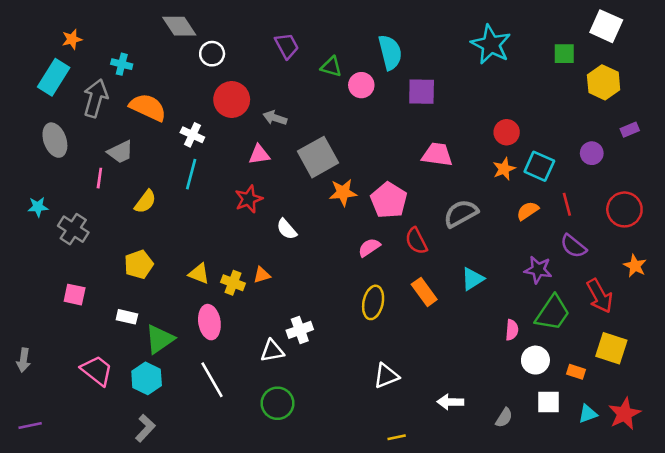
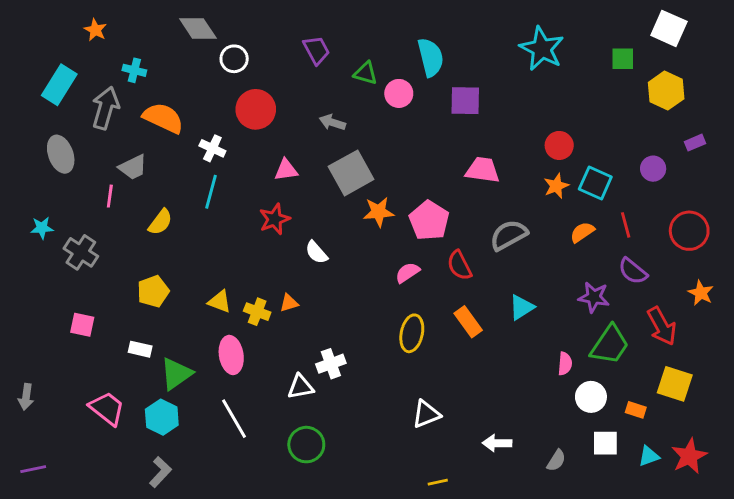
orange star: (72, 39) -> (95, 30), moved, turned -30
gray arrow: (275, 118) -> (332, 122), moved

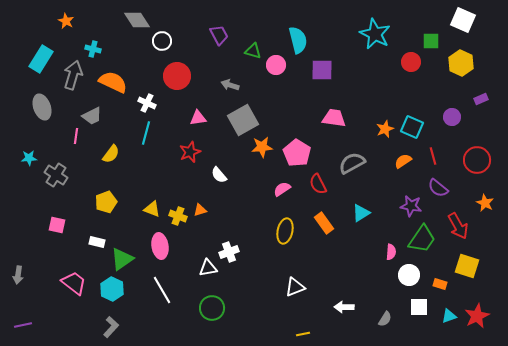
red circle: (559, 145) -> (411, 62), moved

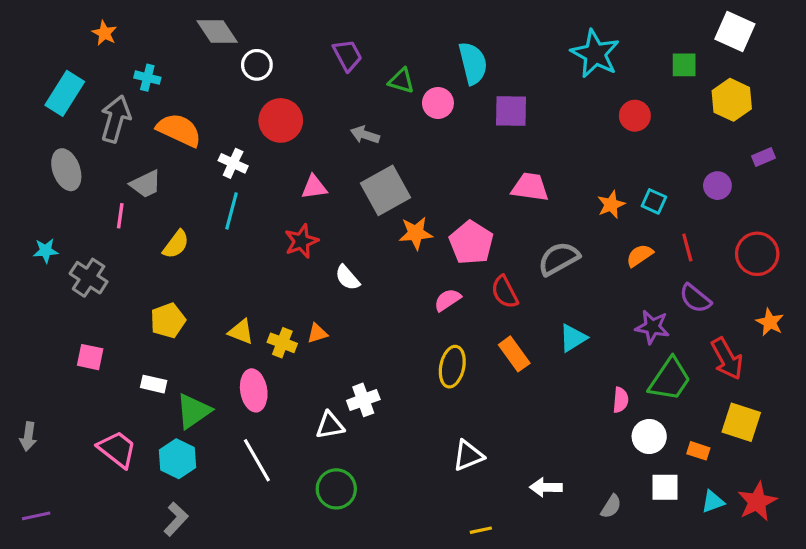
red circle: (411, 62) -> (635, 116), moved
cyan square: (412, 127) -> (654, 201), size x0.7

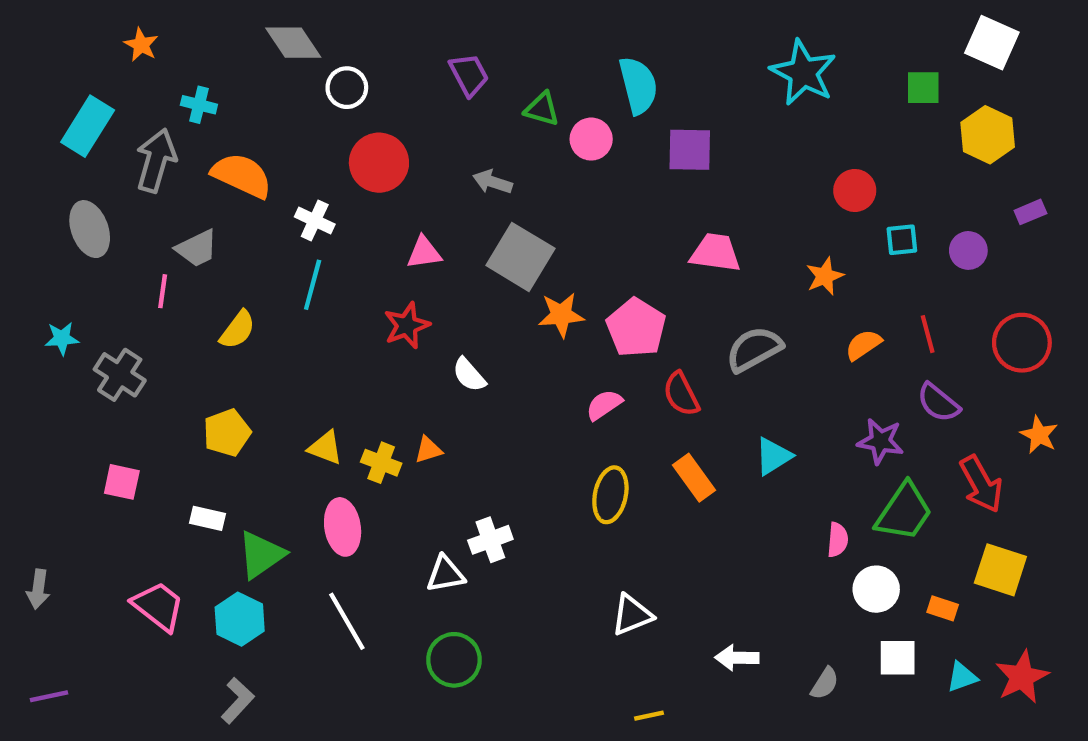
red circle: (635, 116) -> (855, 190), moved
gray square: (386, 190) -> (520, 257), turned -30
cyan square: (654, 201) -> (902, 240), moved, turned -30

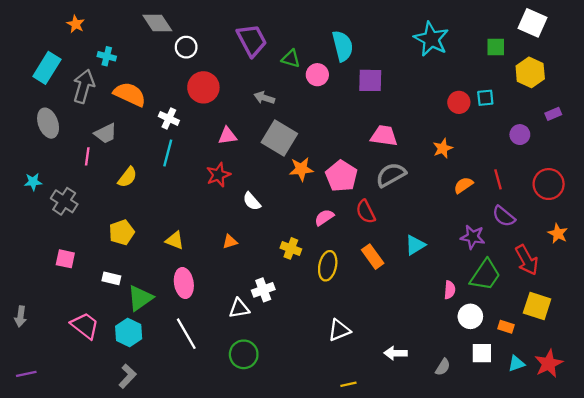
purple trapezoid: (469, 75) -> (252, 40), size x1.4
cyan square: (902, 240) -> (485, 98), moved
gray semicircle: (754, 349) -> (391, 175), moved
yellow cross: (381, 463) -> (291, 248), moved

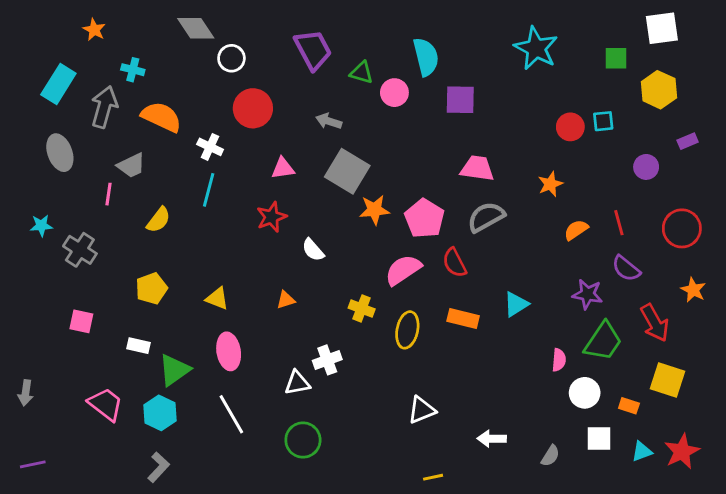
white square: (532, 23) -> (662, 28), turned -32
pink semicircle: (324, 217) -> (403, 270), size x1.5
orange rectangle: (373, 257) -> (463, 318), turned -40

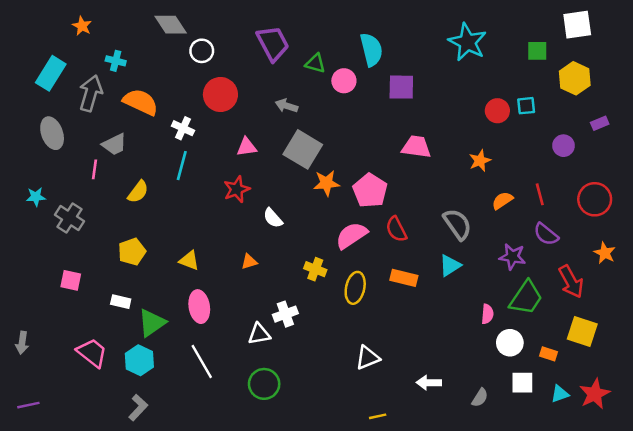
gray semicircle: (486, 217) -> (457, 224), moved, turned 84

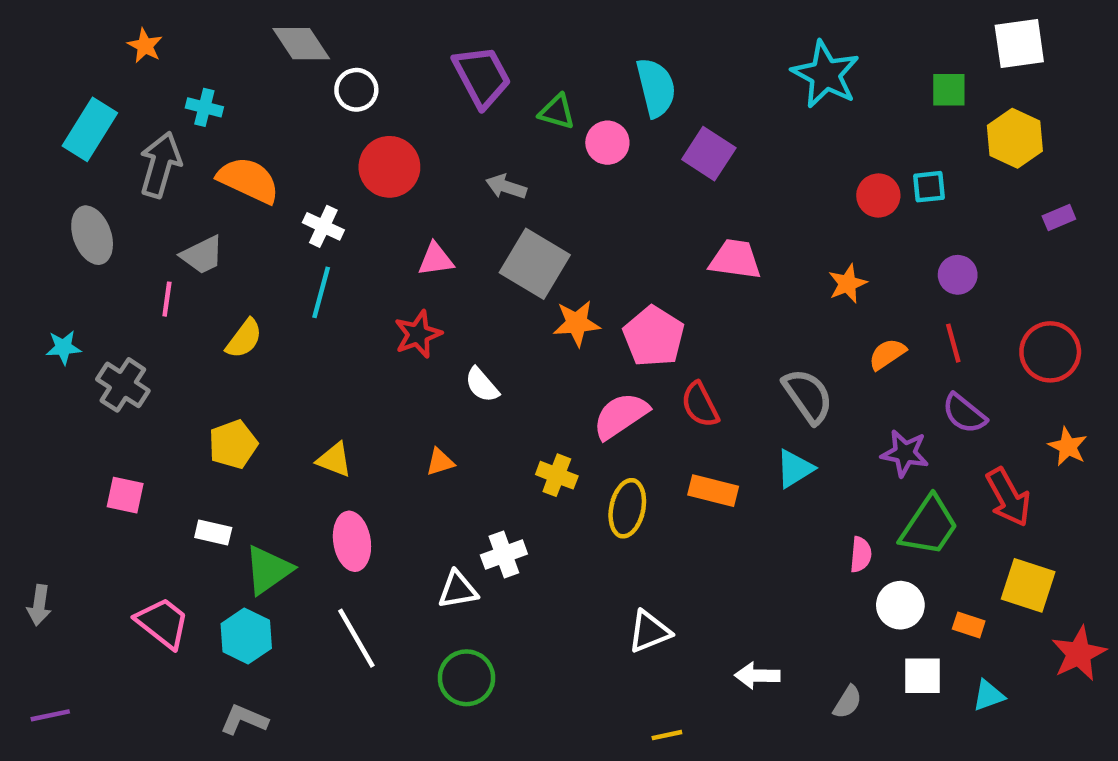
purple square: (401, 87) -> (709, 154), turned 32
purple circle: (563, 146) -> (958, 275), moved
red star: (595, 394) -> (1079, 654), moved
gray L-shape: (138, 408) -> (244, 720), turned -110

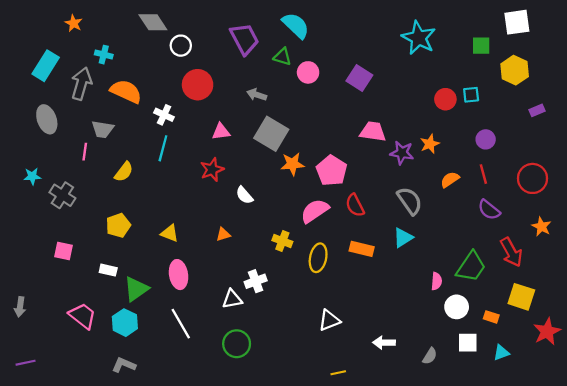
cyan semicircle: (656, 88) -> (296, 26), moved, turned -32
gray trapezoid: (202, 255) -> (103, 129), turned 35
purple star: (905, 453) -> (402, 153), moved

